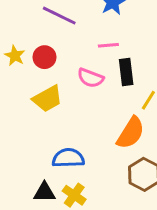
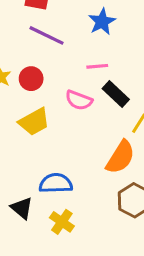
black rectangle: (126, 72) -> (116, 94), turned -40
black triangle: (44, 192) -> (22, 208), moved, turned 40

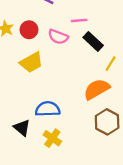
pink semicircle: (79, 100) -> (58, 37), moved
orange semicircle: (120, 157) -> (97, 89), turned -152

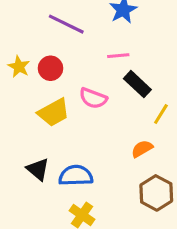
pink semicircle: (58, 37) -> (93, 98), moved
orange semicircle: (97, 89) -> (142, 149), size x0.6
black triangle: (22, 128) -> (38, 169), moved

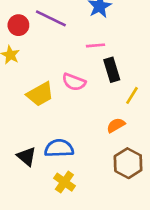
red circle: (50, 68) -> (18, 25), moved
black rectangle: (137, 84) -> (112, 70), turned 30
black triangle: (38, 169) -> (27, 156), moved

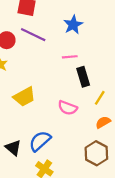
pink semicircle: (74, 82) -> (68, 108), moved
orange semicircle: (116, 125) -> (103, 122), moved
blue semicircle: (59, 148) -> (40, 141), turned -40

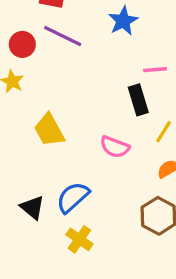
pink line: (70, 57) -> (155, 70), moved
yellow trapezoid: (24, 97) -> (49, 130), turned 90

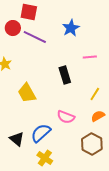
red circle: (22, 44) -> (13, 28), moved
black rectangle: (138, 100) -> (65, 75), moved
pink semicircle: (115, 147) -> (66, 117), moved

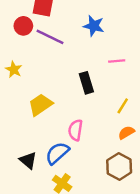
blue star: (71, 28) -> (94, 26), turned -30
yellow trapezoid: (27, 93) -> (40, 105), turned 85
pink semicircle: (66, 117) -> (75, 130), moved, turned 78

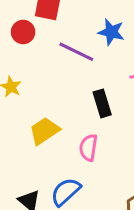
purple line: (50, 37) -> (76, 52), moved
pink semicircle: (75, 130) -> (88, 148), moved

